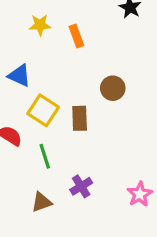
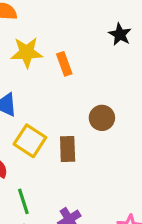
yellow star: (40, 25) -> (27, 52), size x1.4
green line: (45, 156) -> (23, 201), moved

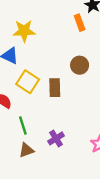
yellow star: (27, 52) -> (24, 31), moved
orange rectangle: (64, 64) -> (80, 23), moved

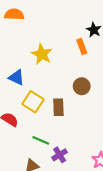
yellow star: (24, 31) -> (42, 54), moved, turned 30
green line: (23, 125) -> (41, 140), moved, turned -49

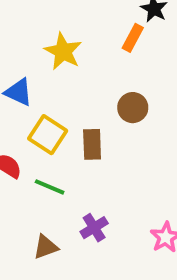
orange rectangle: (82, 46) -> (133, 38), turned 48
green line: (41, 140) -> (50, 187), moved

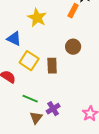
green line: (50, 187) -> (30, 99), moved
brown triangle: (46, 247) -> (36, 118), moved, turned -32

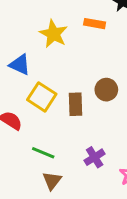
orange rectangle: (73, 11) -> (95, 24), moved, turned 72
brown circle: (73, 47) -> (106, 90), moved
purple cross: (53, 109) -> (95, 157), moved

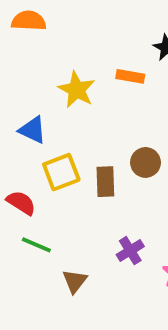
yellow square: (42, 97) -> (61, 172), turned 36
green line: (43, 153) -> (36, 245), moved

